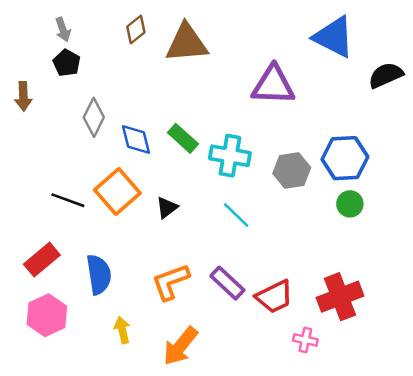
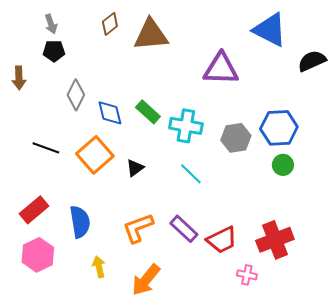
black pentagon: (67, 63) -> (54, 51), turned -30
black line: (68, 200) -> (46, 148), moved

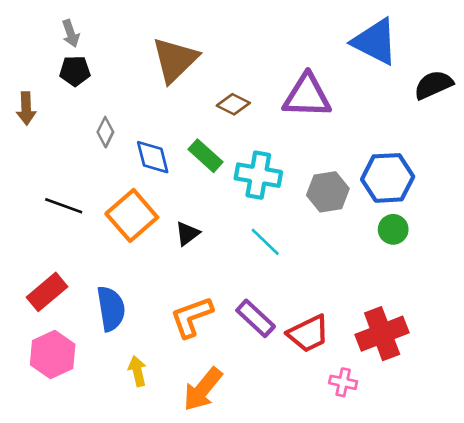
brown diamond: (110, 24) -> (233, 104), moved, turned 65
brown triangle: (151, 35) -> (175, 60), moved, turned -39
gray diamond: (76, 95) -> (105, 132), size x0.7

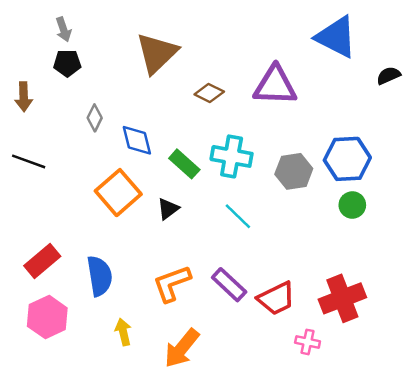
black semicircle: (433, 85) -> (388, 76), size x0.7
green rectangle: (205, 156) -> (184, 164), moved
black line: (64, 206) -> (29, 161), moved

